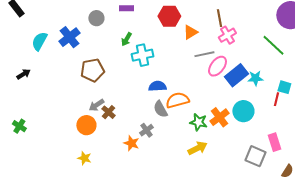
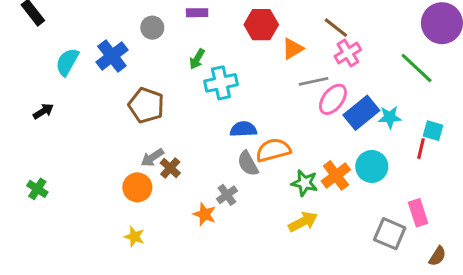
brown line: (219, 18) -> (336, 28), turned -42
brown pentagon: (92, 70) -> (146, 105), turned 30

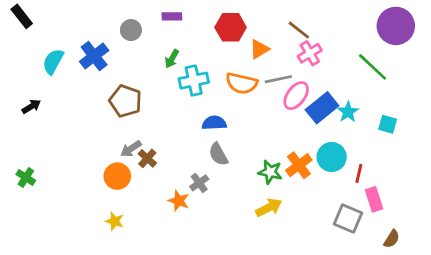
cyan star: (390, 117) -> (348, 112), turned -30
red line: (421, 149) -> (359, 173), moved
orange semicircle: (273, 150) -> (242, 83), moved, turned -152

